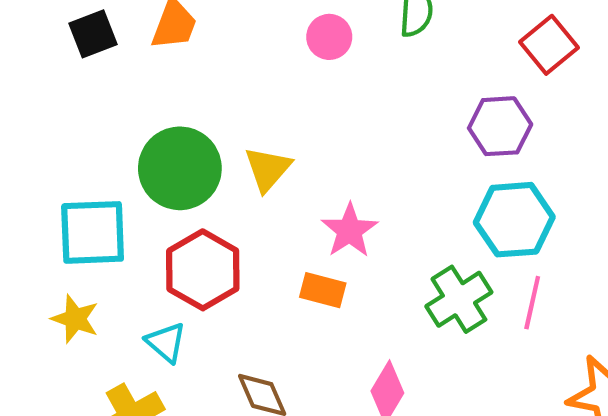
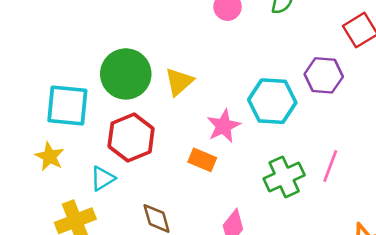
cyan hexagon: (514, 220) -> (272, 101), moved
pink line: (532, 303) -> (330, 166), moved
cyan triangle: (166, 342) -> (103, 178), turned 40

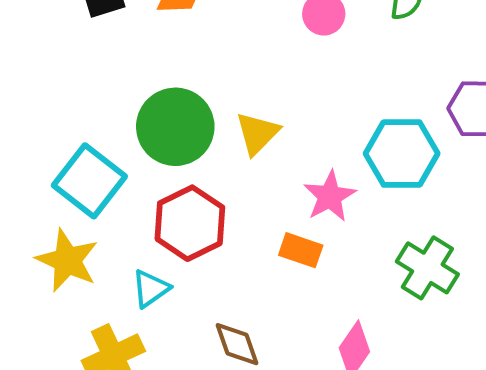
cyan square: (67, 106) -> (89, 181), turned 36
yellow star: (49, 156) -> (67, 260), size x1.4
green cross: (284, 177) -> (427, 268), turned -30

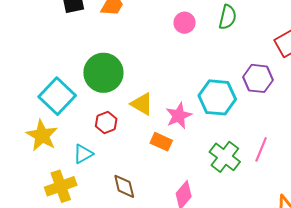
yellow triangle: (257, 133) -> (142, 104), moved, turned -50
red hexagon: (190, 223) -> (106, 123), size x0.6

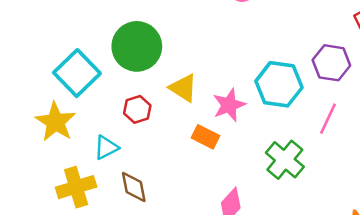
pink line: (261, 149) -> (328, 119), moved
brown diamond: (124, 186) -> (134, 187), moved

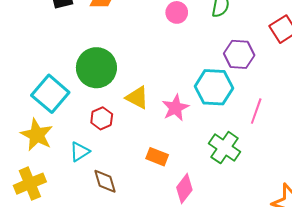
purple hexagon: (331, 63) -> (239, 54), moved
orange rectangle: (206, 137) -> (157, 157), moved
yellow cross: (76, 187) -> (30, 184), moved

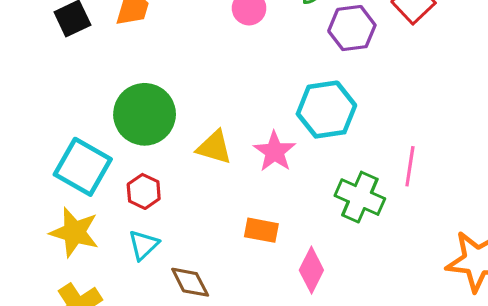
purple hexagon: (239, 54) -> (352, 28), moved
pink line: (256, 111) -> (410, 166), moved
red hexagon: (102, 118) -> (144, 191), moved

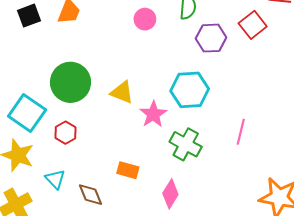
yellow triangle: (214, 147) -> (122, 92), moved
green cross: (360, 197) -> (186, 144), moved
orange rectangle: (261, 230) -> (128, 170), moved
cyan triangle: (143, 245) -> (55, 179), moved, turned -35

